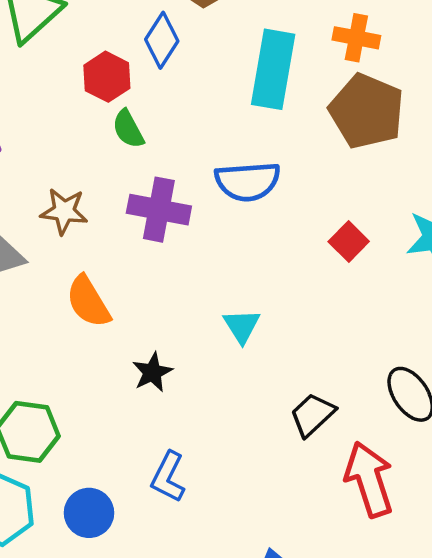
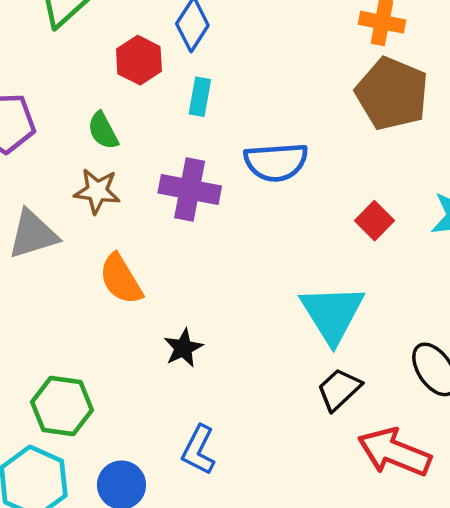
cyan rectangle: (273, 69) -> (200, 97), moved, size x0.5
green semicircle: (128, 129) -> (103, 131), moved
cyan triangle: (242, 326) -> (332, 314), moved, size x1.8
red arrow: (369, 479) -> (394, 452), turned -50

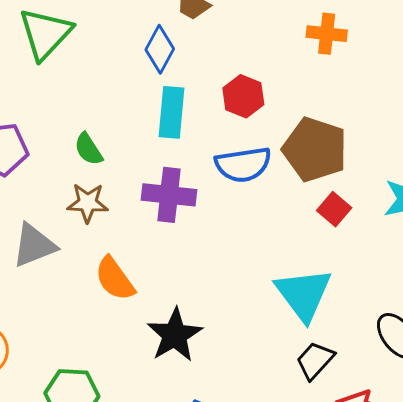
red hexagon: (139, 60) -> (243, 96), moved
brown pentagon: (392, 94) -> (315, 149), moved
cyan rectangle: (200, 97) -> (171, 112), size x1.5
black star: (183, 348) -> (175, 335), size x1.6

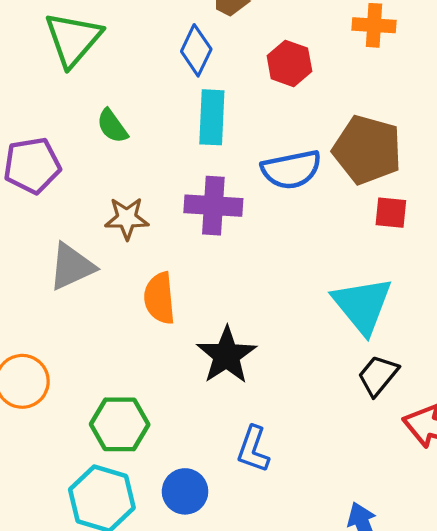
red hexagon: (243, 96) -> (289, 63), moved
green semicircle: (88, 149) -> (112, 126), moved
red square: (334, 209) -> (391, 213), turned -32
orange semicircle: (115, 279) -> (160, 298), turned 33

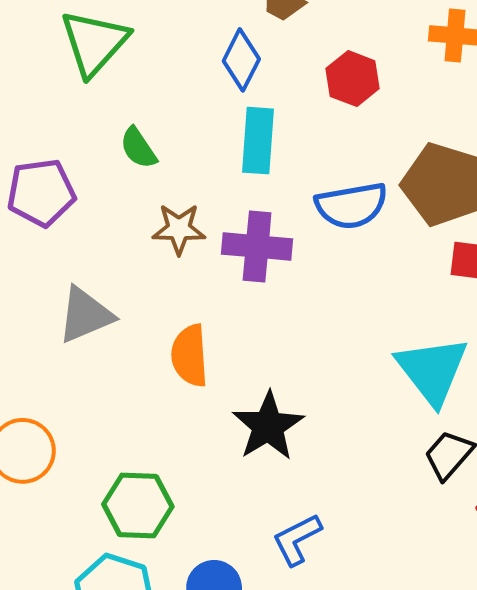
brown star: (127, 218) -> (179, 229), moved
blue L-shape: (253, 449) -> (297, 539), turned 42

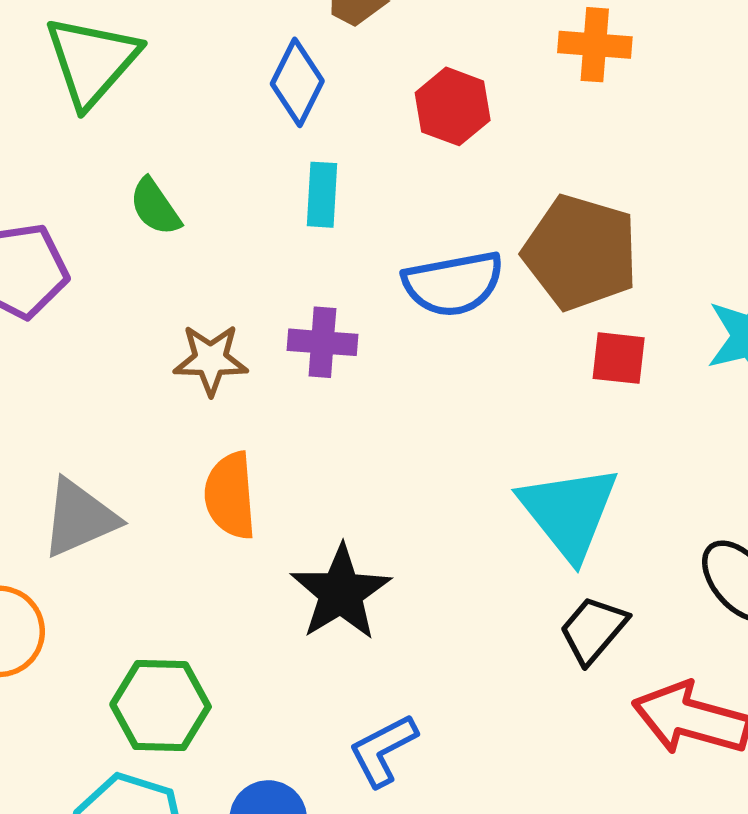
cyan rectangle: (258, 141) -> (322, 195), size x0.7
brown star: (179, 229) -> (211, 360), moved
purple cross: (257, 246) -> (322, 342), size x0.7
gray triangle: (85, 315) -> (79, 518), moved

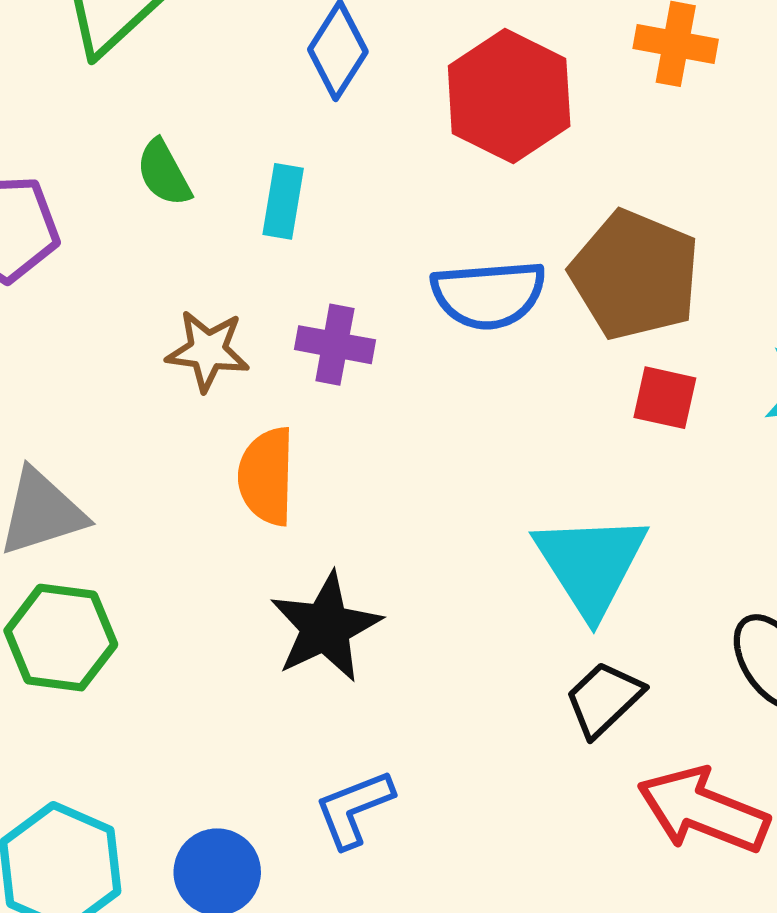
red hexagon: (453, 106) -> (509, 96), size x1.5
cyan rectangle: (322, 195) -> (283, 201), moved
orange semicircle: (230, 496) -> (267, 476), moved
green hexagon: (161, 706) -> (61, 638), moved

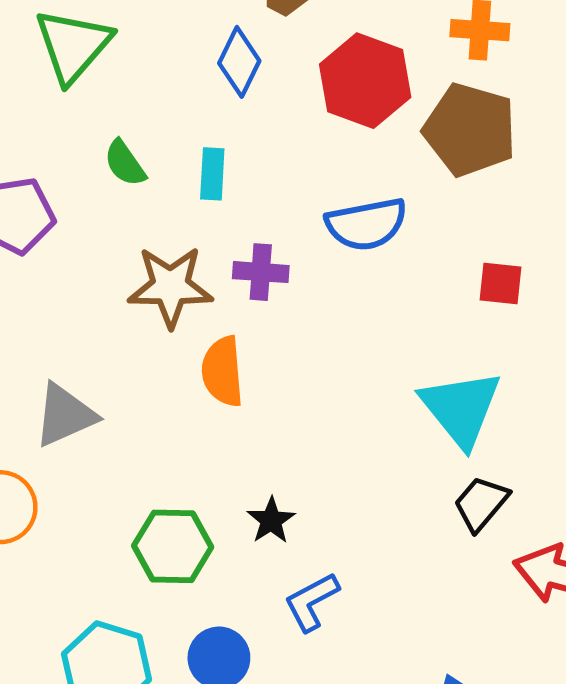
brown pentagon: (635, 275) -> (470, 130), moved
brown star: (208, 351) -> (170, 287), size x1.4
black star: (326, 627) -> (271, 520), moved, size x0.6
green hexagon: (61, 638) -> (173, 546), moved

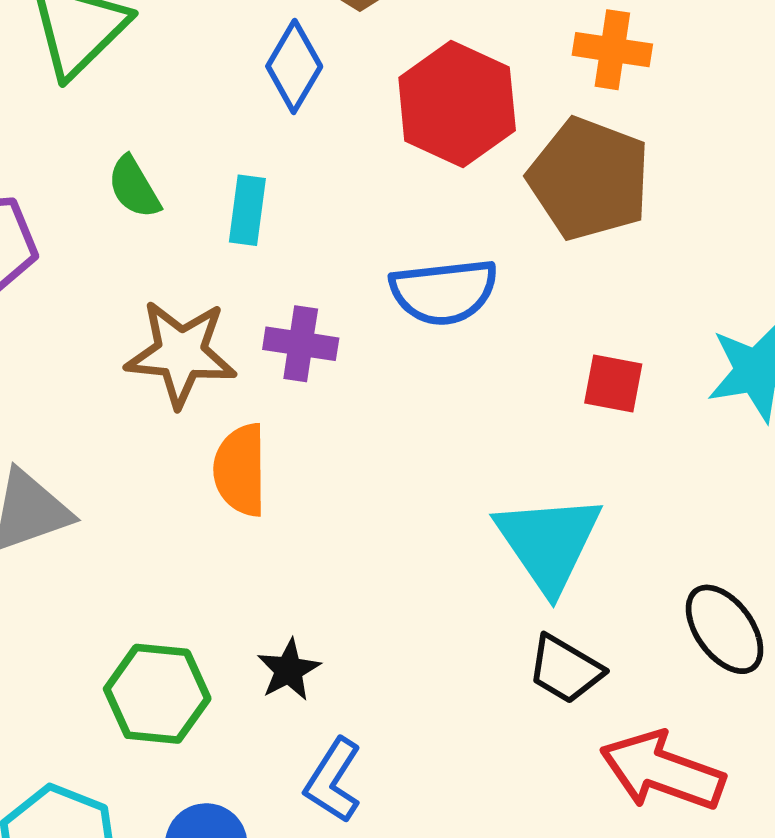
black trapezoid: (481, 503) -> (565, 669), turned -104
blue L-shape: (312, 602) -> (333, 780), turned -34

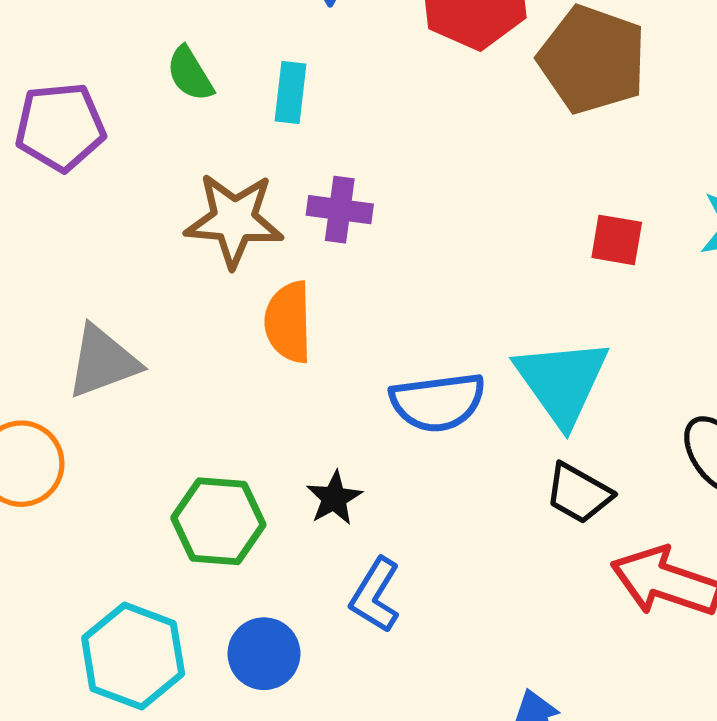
blue semicircle: (444, 292) -> (438, 402), moved

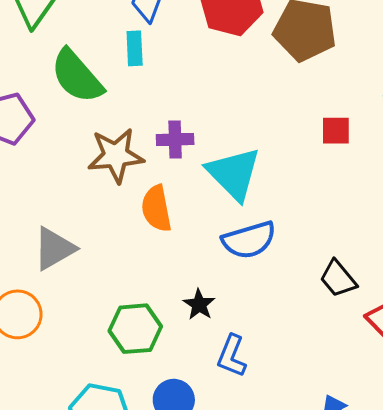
green semicircle: (190, 74) -> (77, 76), size x1.8
cyan rectangle: (291, 92) -> (135, 48), moved
cyan triangle: (562, 382) -> (234, 174), moved
black trapezoid: (579, 493) -> (338, 279), turned 30

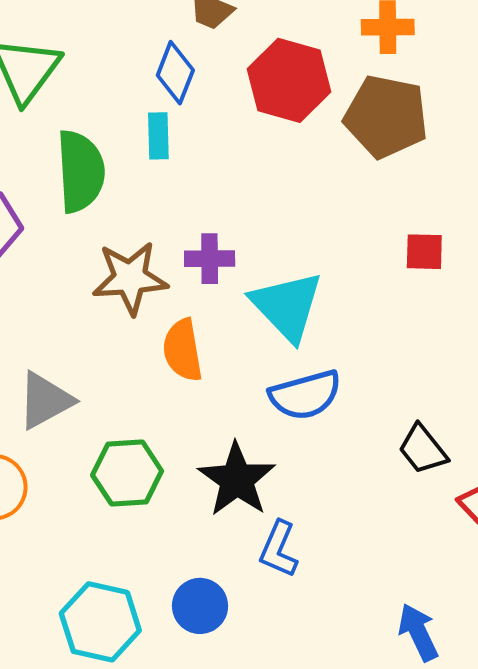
green semicircle: (77, 76) -> (81, 171), turned -144
black star: (199, 305) -> (237, 480), size x1.8
green hexagon: (135, 329) -> (127, 473), moved

